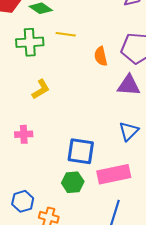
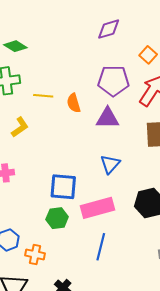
yellow line: (66, 34) -> (43, 96), moved
orange semicircle: (101, 56) -> (74, 103), moved

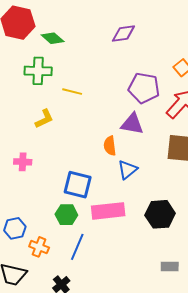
purple diamond: (109, 29) -> (123, 34), moved
orange semicircle: (74, 103) -> (110, 146), moved
blue line: (101, 247) -> (77, 247), moved

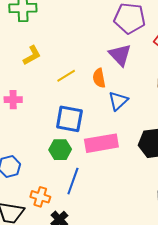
yellow line: (72, 92) -> (66, 76), moved, turned -42
purple triangle: (132, 124) -> (120, 55), turned 40
orange cross: (39, 247) -> (40, 197), moved

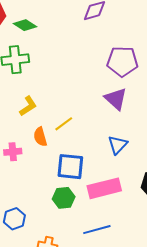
orange semicircle: (99, 78) -> (40, 137), moved
blue line: (73, 181) -> (97, 230), moved, turned 60

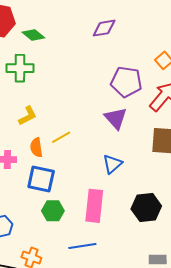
blue square: (70, 167) -> (41, 179), moved
pink rectangle: (104, 188) -> (94, 206), turned -76

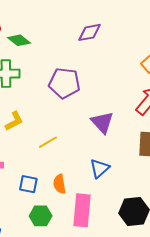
purple pentagon: (126, 82) -> (64, 83), moved
orange semicircle: (36, 148) -> (59, 184), moved
blue square: (41, 179) -> (28, 184), size x0.7

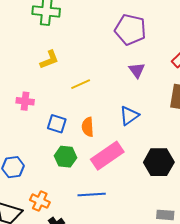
purple pentagon: (64, 83) -> (130, 30), moved
purple triangle: (102, 122) -> (137, 70), size x0.7
pink rectangle: (82, 210) -> (107, 156), turned 44

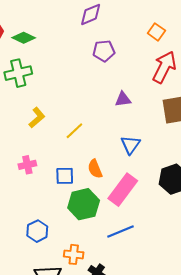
purple pentagon: (130, 30) -> (104, 51), moved, size x0.7
purple triangle: (137, 70) -> (123, 99), turned -42
green hexagon: (65, 157) -> (84, 204), size x1.4

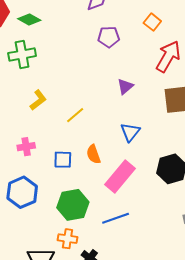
orange square: (156, 32) -> (152, 22), moved
purple triangle: (123, 99) -> (125, 86), turned -36
green hexagon: (84, 204) -> (73, 205), moved
blue hexagon: (37, 231) -> (22, 192), moved, size x1.4

